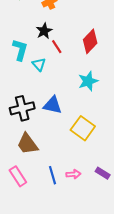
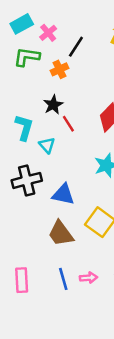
black cross: (22, 108) -> (27, 180), moved
brown trapezoid: (27, 144) -> (61, 234), moved
pink rectangle: (18, 176) -> (22, 280), turned 30

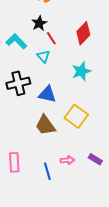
cyan L-shape: (24, 127) -> (16, 41), turned -60
cyan triangle: (47, 145) -> (43, 56), moved
blue line: (63, 279) -> (47, 171), moved

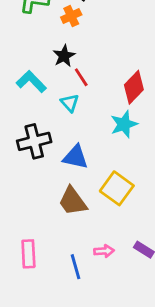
red diamond: (83, 33) -> (134, 87), moved

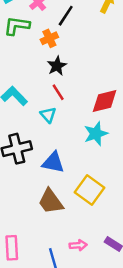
black star: (64, 56) -> (57, 66), moved
red diamond: (134, 87) -> (105, 101), turned 32

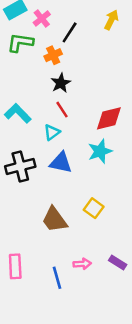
cyan triangle: (48, 115) -> (52, 132), turned 36
blue triangle: (53, 162) -> (61, 163), moved
yellow square: (90, 190) -> (94, 208), size x0.7

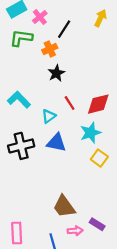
red line: (62, 110) -> (70, 103), moved
yellow square: (94, 208) -> (99, 158), moved
brown trapezoid: (54, 220) -> (64, 207), moved
purple rectangle: (118, 263) -> (97, 224), moved

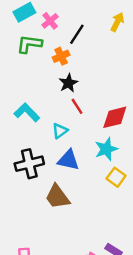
red line: (70, 103) -> (77, 106), moved
brown trapezoid: (64, 207) -> (57, 197), moved

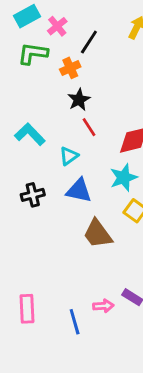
black cross: (29, 164) -> (33, 195), size x0.7
brown trapezoid: (57, 197) -> (98, 234), moved

